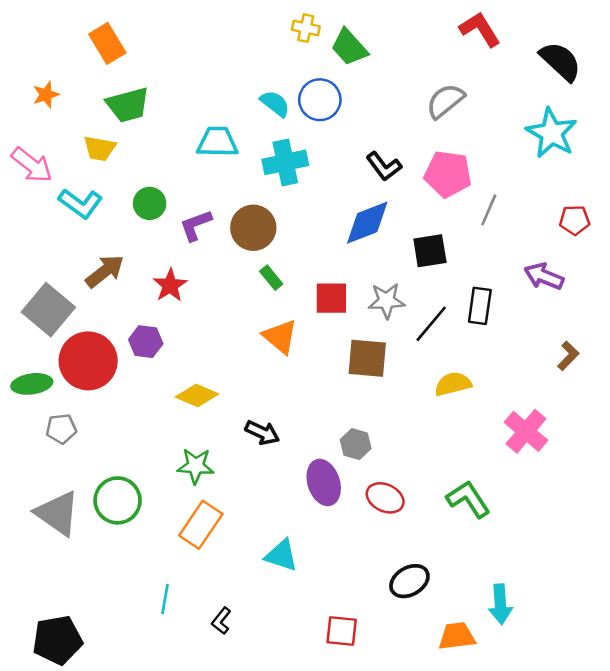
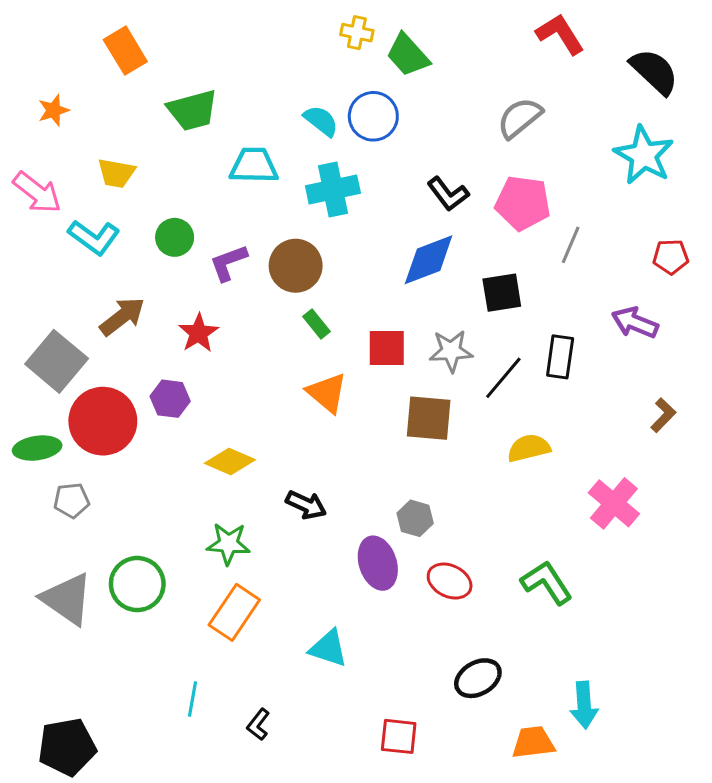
green trapezoid: (128, 105) -> (193, 110), moved

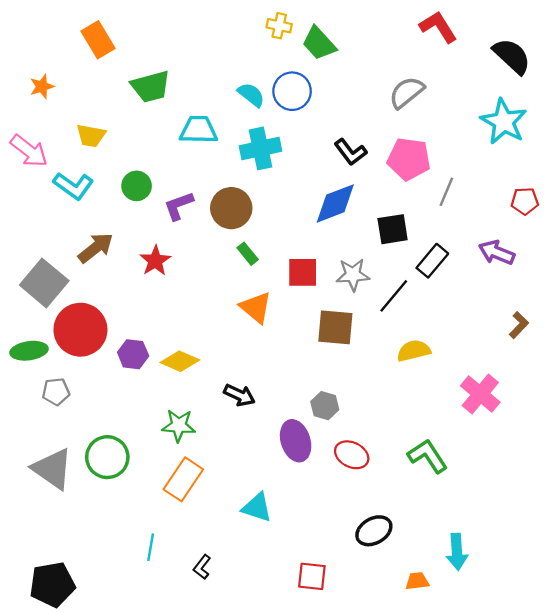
black rectangle: (560, 357) -> (432, 261), moved, turned 32
purple hexagon: (170, 399) -> (133, 354), moved
orange trapezoid: (533, 742) -> (417, 581), size x0.7

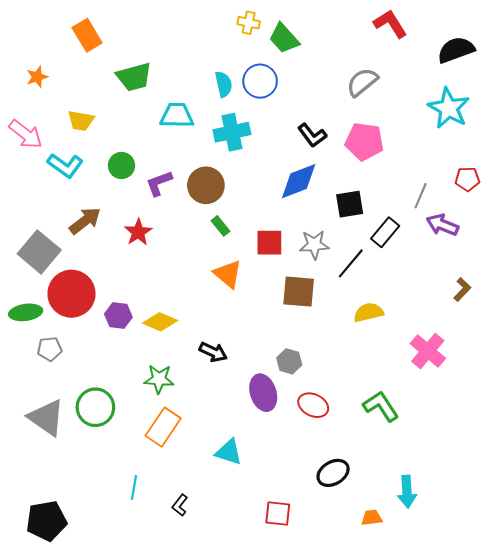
black semicircle: (512, 56) -> (456, 50), turned -63
cyan semicircle: (251, 95) -> (224, 84), turned 40
gray line: (446, 192) -> (421, 196), moved

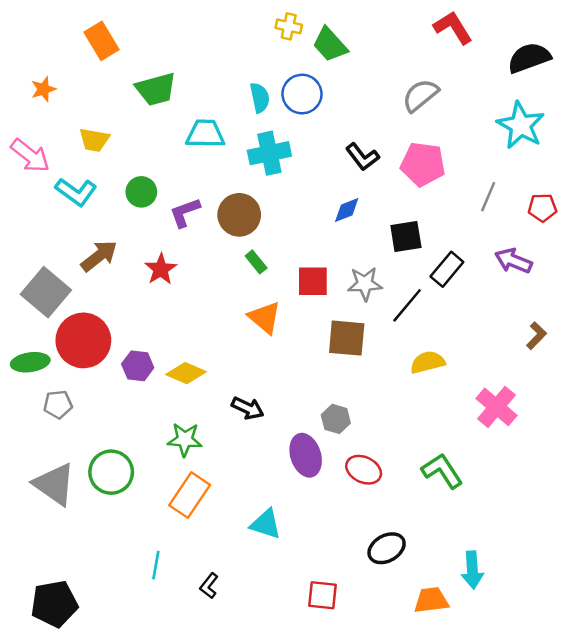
blue diamond: (299, 181) -> (347, 210), size x0.6
gray line: (421, 196) -> (488, 197), moved
orange trapezoid: (372, 518) -> (431, 600), size x1.4

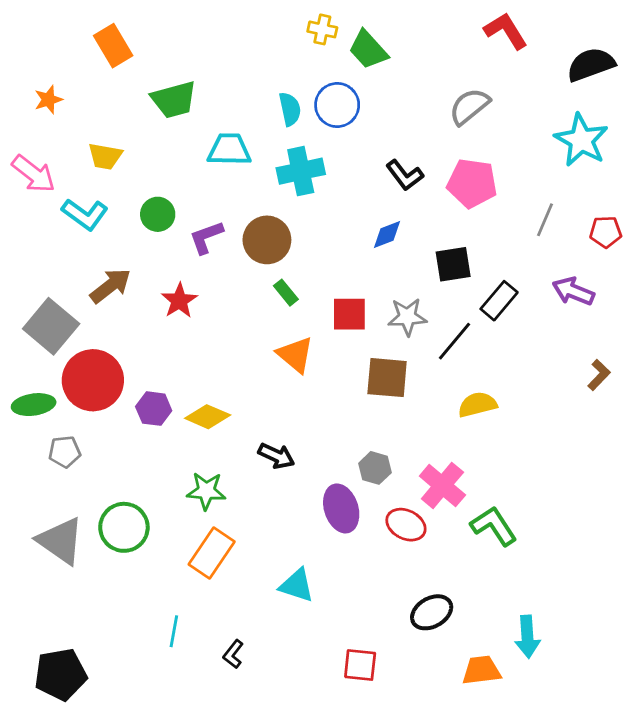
pink cross: (496, 407) -> (442, 486), moved

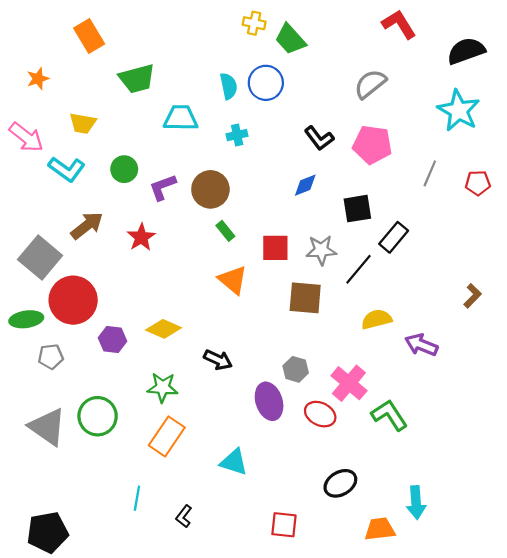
cyan cross: (301, 171) -> (237, 135), size x0.6
purple arrow: (573, 291) -> (421, 345), moved
purple hexagon: (154, 409) -> (112, 340), moved

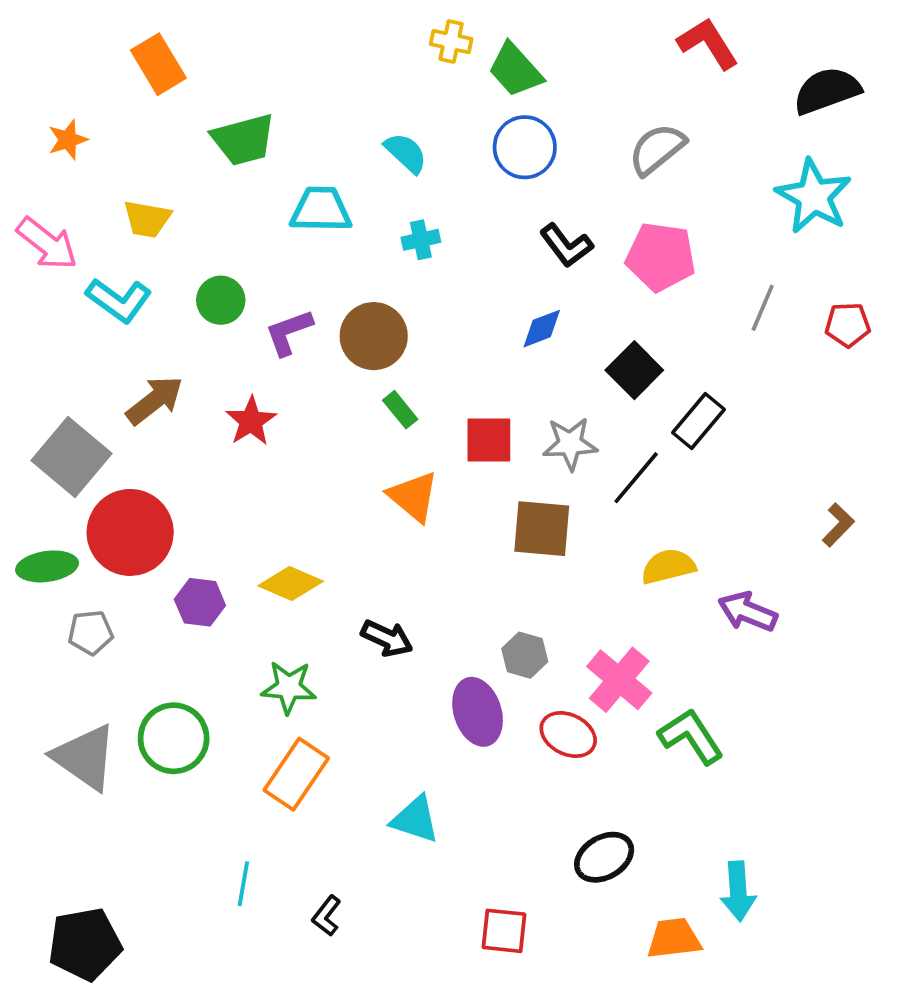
blue circle: (266, 83) -> (525, 147), moved
cyan semicircle: (229, 86) -> (406, 153), turned -35
black square: (357, 209) -> (634, 370), turned -36

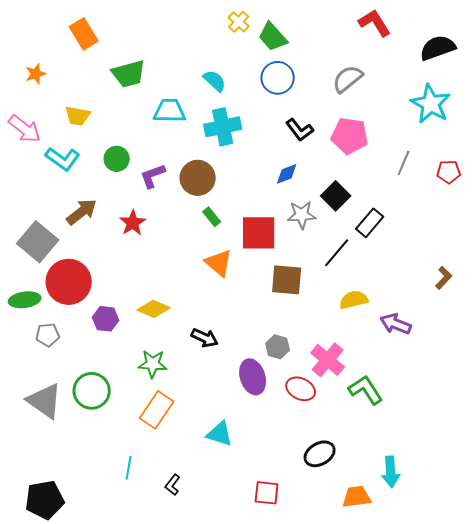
yellow cross: (451, 42) -> (239, 22), turned 30
cyan cross: (421, 240) -> (223, 127), size x1.8
red square: (489, 440) -> (259, 233), size x1.4
gray star: (570, 444) -> (302, 215), moved

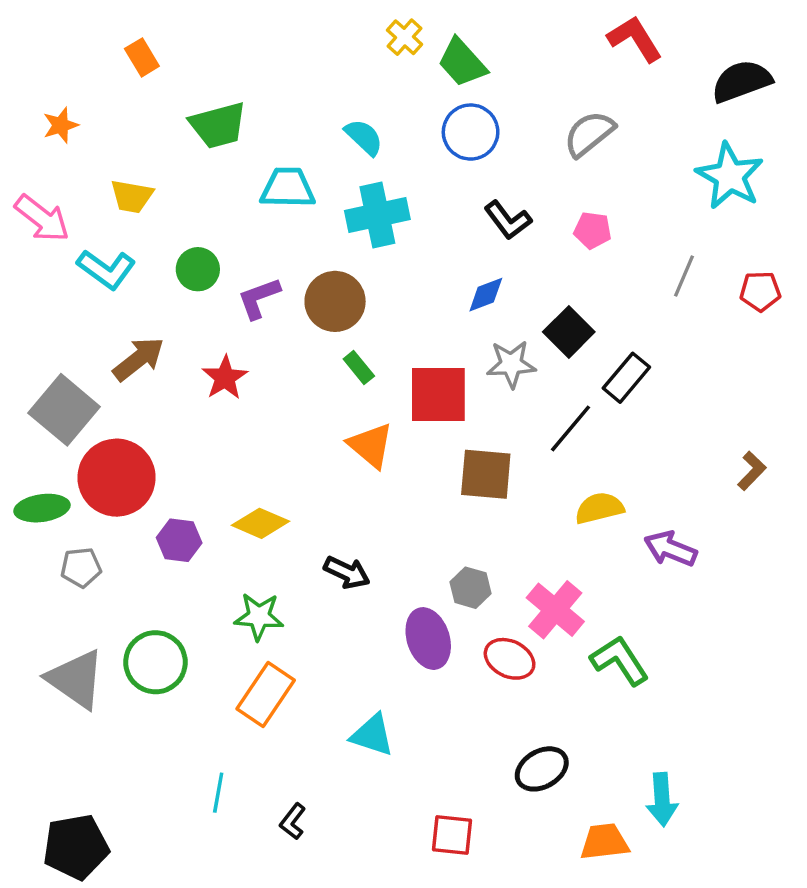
orange rectangle: (84, 34) -> (142, 57), size x0.7
pink pentagon: (350, 136) -> (593, 230), size x0.6

